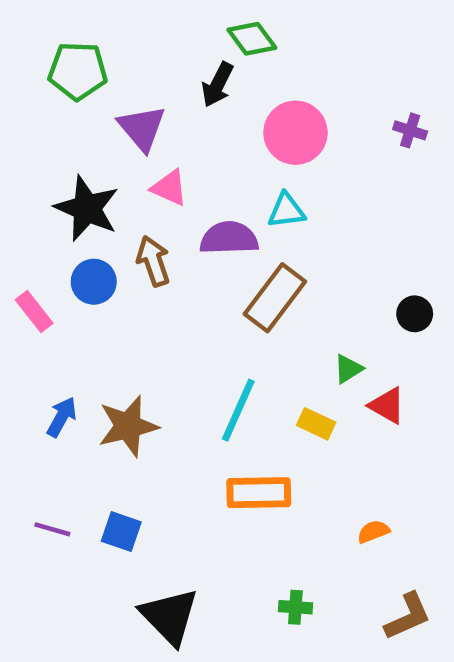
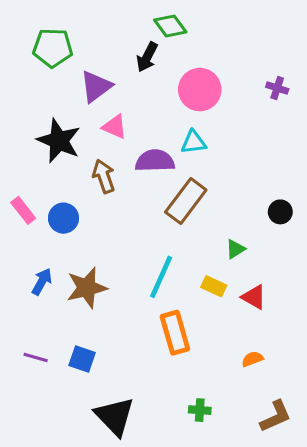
purple triangle: (142, 128) -> (96, 86), turned 33
blue circle: (94, 282) -> (63, 218), moved
red triangle: (387, 406) -> (254, 297), moved
orange rectangle: (259, 493) -> (175, 333), turned 75

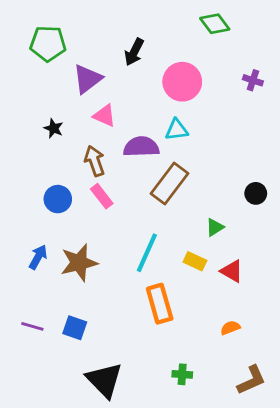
green diamond: (170, 26) -> (215, 24), moved
black star: (59, 141) -> (54, 128), size x0.5
pink rectangle: (23, 210) -> (102, 196), moved

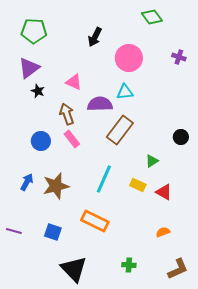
purple triangle: (88, 79) -> (29, 68), moved
orange rectangle: (160, 304) -> (95, 221), moved, turned -48
purple line: (32, 326) -> (14, 231), moved

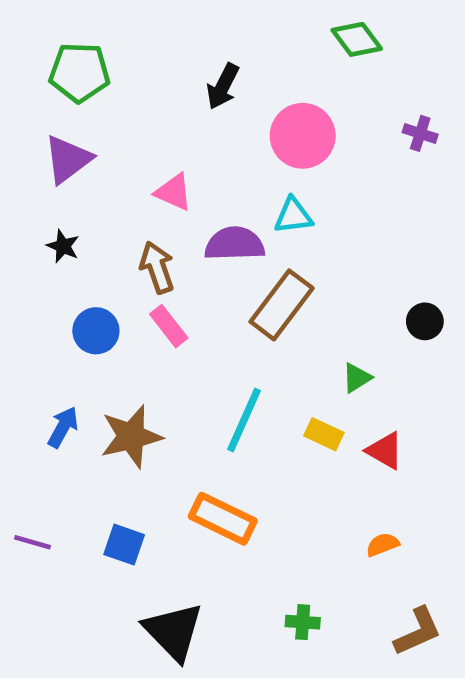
black star: (38, 91) -> (63, 246), moved

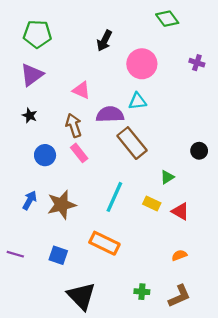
brown rectangle: (282, 305) -> (132, 143), turned -76
brown L-shape: (418, 632) -> (179, 296), moved

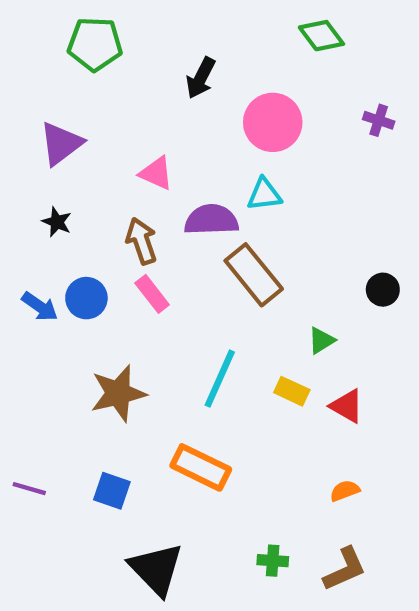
green pentagon: (37, 34) -> (95, 44), moved
blue arrow: (30, 200) -> (40, 307), moved, turned 96

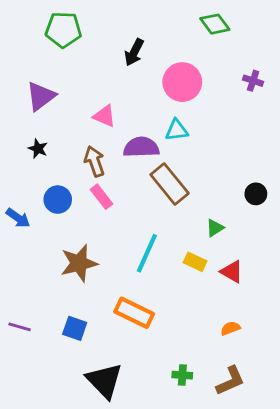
blue arrow: (40, 307) -> (18, 218), moved

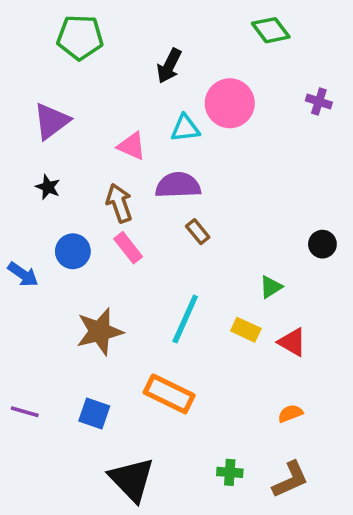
cyan triangle: (177, 130) -> (185, 128), moved
brown rectangle: (170, 184) -> (198, 232), moved, size x0.5

